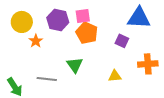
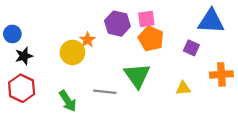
yellow circle: (22, 22) -> (72, 52), moved
orange star: (36, 41) -> (87, 40), moved
green triangle: (75, 65) -> (137, 76), size x1.4

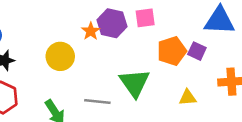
orange pentagon: (151, 39) -> (172, 51), moved, turned 30
orange star: (87, 40) -> (91, 31), moved

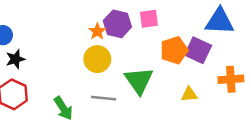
purple square: (197, 51) -> (198, 50), size x1.5
yellow circle: (60, 56) -> (97, 59), moved

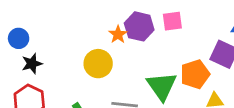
orange pentagon: (174, 50) -> (195, 74), moved
yellow circle: (97, 59) -> (98, 64), moved

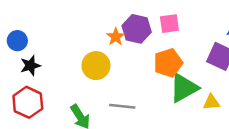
orange pentagon: (195, 74) -> (168, 63), moved
green triangle: (162, 86) -> (184, 88), moved, turned 36

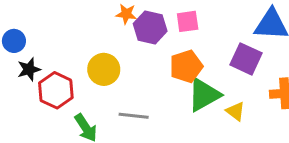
orange star: (116, 37) -> (126, 14), moved, turned -30
red hexagon: (28, 102) -> (56, 90), moved
yellow triangle: (211, 102) -> (235, 111), turned 42

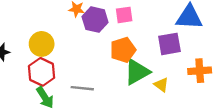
purple square: (246, 59) -> (169, 44), turned -35
yellow circle: (104, 69) -> (42, 44), moved
red hexagon: (56, 90) -> (42, 72), moved

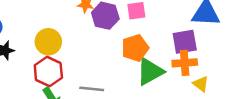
orange cross: (200, 71) -> (185, 63), moved
yellow triangle: (161, 85) -> (201, 84), moved

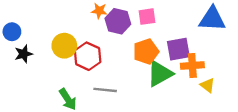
purple square: (185, 42) -> (178, 49), moved
red hexagon: (48, 72) -> (88, 56), moved

